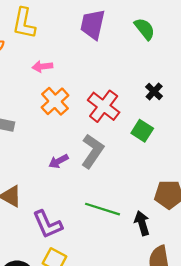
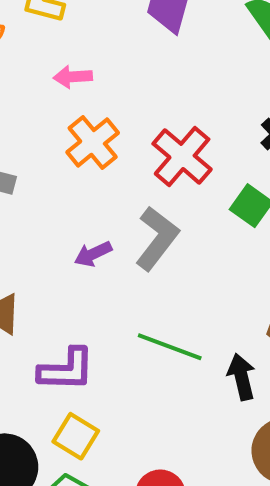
purple L-shape: (47, 224) -> (66, 370), turned -68

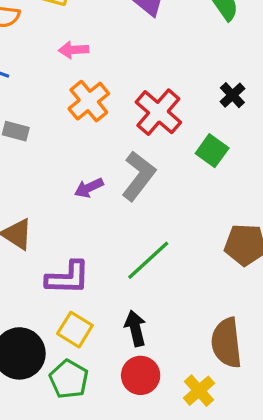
green line: (170, 347) -> (148, 260), turned -63
black arrow: (241, 377) -> (135, 328), moved

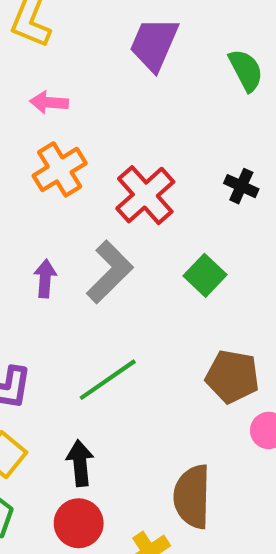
black cross: (232, 95) -> (241, 186), turned -30
green square: (212, 151) -> (205, 275), moved
purple arrow: (89, 188) -> (45, 279), turned 112

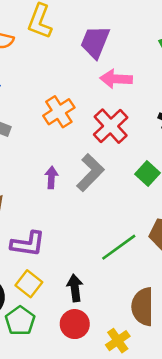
purple trapezoid: (154, 44) -> (95, 42), moved
pink arrow: (49, 102) -> (116, 79), moved, size x1.4
green line: (108, 380) -> (119, 247), moved

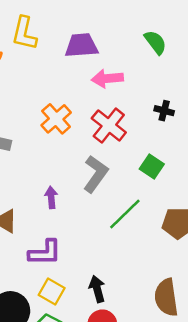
purple trapezoid: (95, 42) -> (81, 45), turned 72
purple arrow: (51, 177) -> (51, 197), moved
green line: (119, 247) -> (125, 214), moved

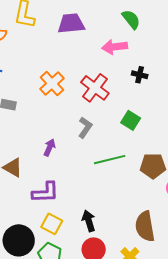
pink arrow: (107, 79) -> (115, 47), moved
gray L-shape: (96, 174) -> (85, 128), size x0.7
purple arrow: (51, 197) -> (50, 147), turned 30
green line: (125, 214) -> (110, 160), turned 32

